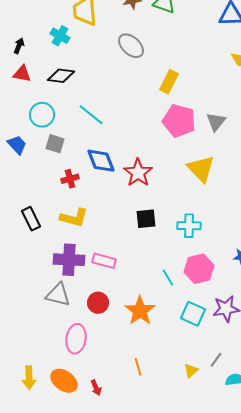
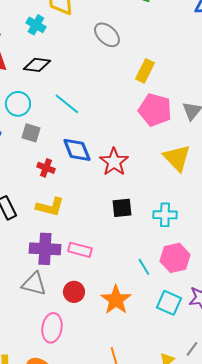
red cross: (70, 179) -> (46, 168), turned 36

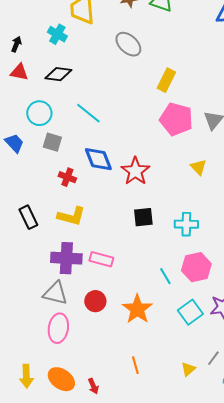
yellow triangle: (177, 158) -> (198, 167), size x0.6
cyan square: (169, 303) -> (190, 312), turned 30
pink ellipse: (52, 328) -> (58, 328), moved

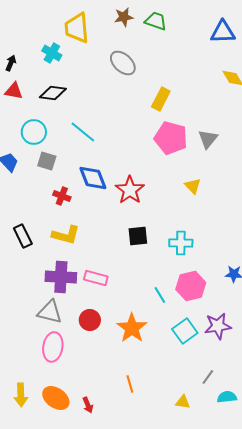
yellow triangle: (188, 369) -> (183, 402), moved, turned 49

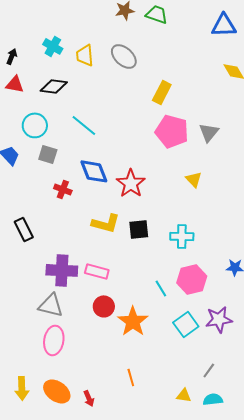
yellow trapezoid: (77, 28) -> (85, 55), moved, size x0.7
yellow L-shape: (66, 235) -> (106, 223), moved
red circle: (90, 320) -> (104, 306), moved
cyan semicircle: (227, 397) -> (213, 399), moved

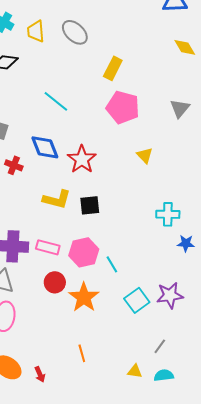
cyan line: (84, 125) -> (56, 101), moved
gray triangle: (209, 132) -> (180, 108), moved
cyan cross: (182, 236) -> (168, 214), moved
pink hexagon: (192, 279) -> (84, 252), moved

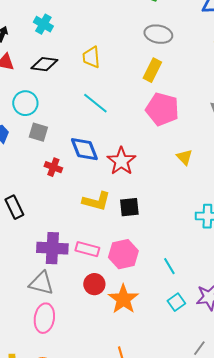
yellow trapezoid: (36, 31) -> (91, 57), moved
gray ellipse: (75, 32) -> (158, 34), moved, turned -32
cyan line: (112, 264) -> (169, 266), moved
cyan square: (137, 300) -> (176, 302), size x0.7

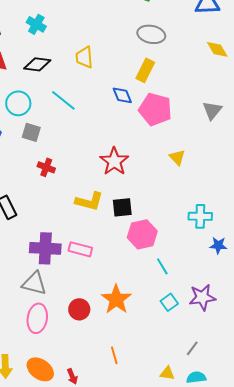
cyan line: (95, 103) -> (63, 100), moved
blue diamond: (84, 149) -> (122, 95), moved, size x0.7
pink hexagon: (123, 254) -> (142, 234), moved
red circle: (94, 284) -> (79, 309), moved

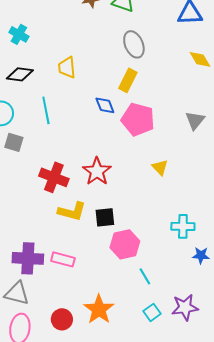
gray ellipse: (151, 34) -> (134, 44), turned 56
cyan line: (63, 100) -> (46, 110), turned 40
red cross: (46, 167) -> (54, 177), moved, size x1.6

